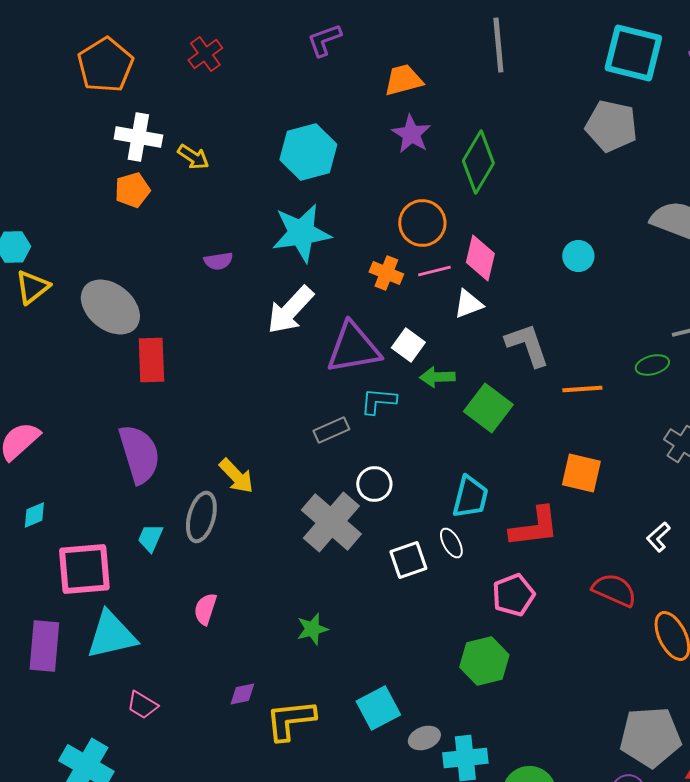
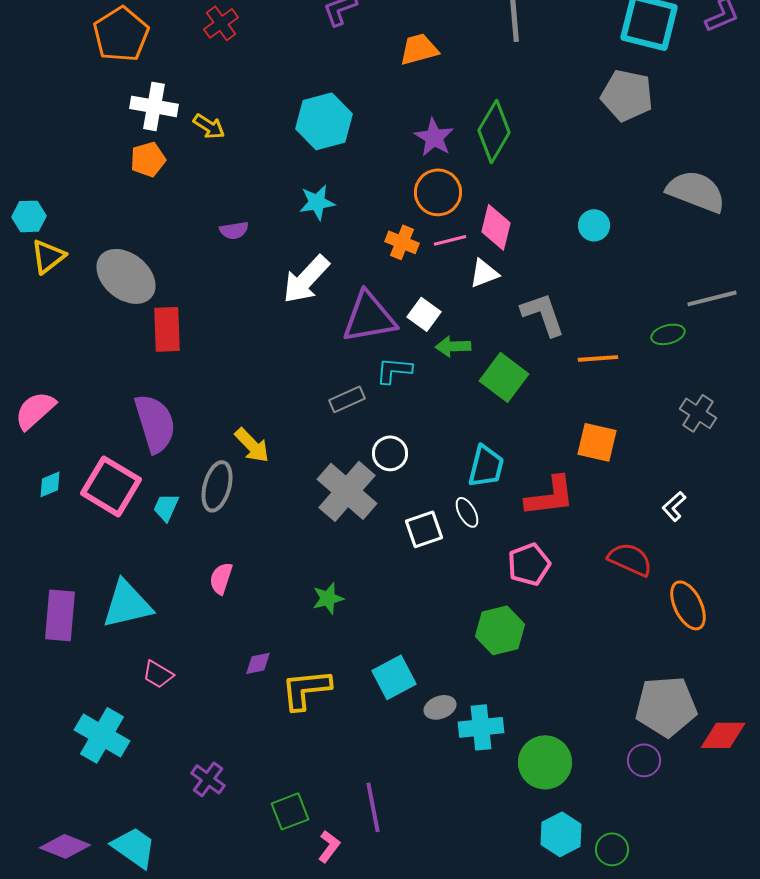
purple star: (411, 134) -> (434, 137), moved
cyan star: (301, 233) -> (317, 202), size x0.6
pink square: (84, 569) -> (111, 486), moved, turned 36

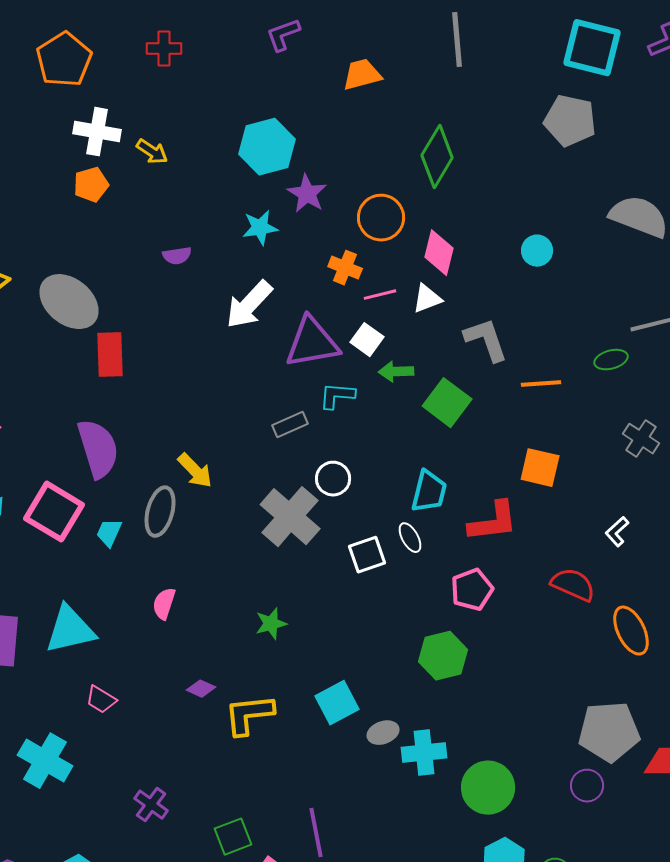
red cross: (221, 23) -> (164, 49), turned 36
purple star: (434, 137) -> (307, 194), moved
pink line: (450, 240) -> (380, 295), moved
purple diamond: (258, 663) -> (201, 689), turned 36

